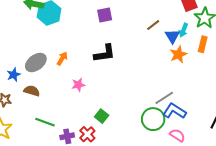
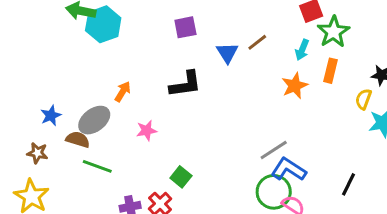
blue triangle: (172, 36) -> (227, 53), moved
gray ellipse: (36, 62) -> (94, 120), moved
green circle: (153, 119) -> (274, 192), moved
green line: (45, 122) -> (97, 166), moved

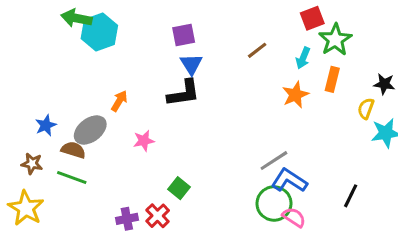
blue triangle: (227, 53) -> (191, 64), moved
green line: (97, 166) -> (72, 177), moved

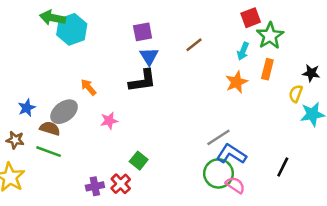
brown line: (257, 50) -> (194, 45), moved
orange arrow: (119, 101) -> (88, 87), turned -72

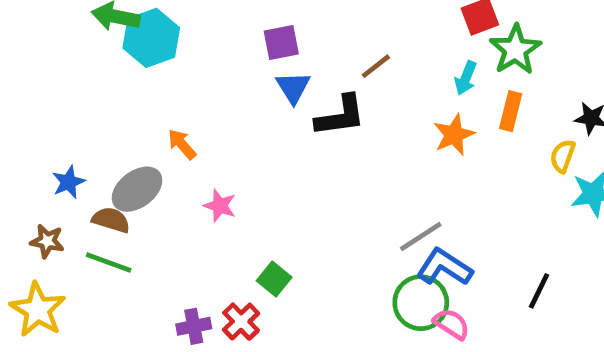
black L-shape: (143, 81) -> (340, 116), moved
pink star: (109, 121) -> (220, 206), turned 30

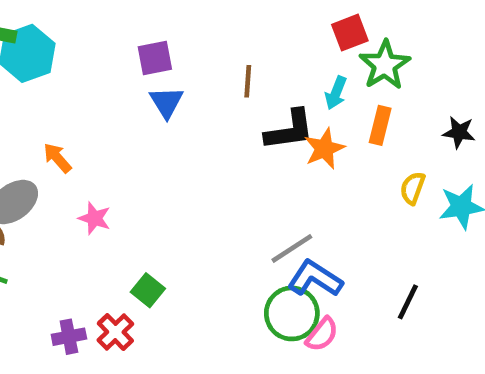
brown line: (376, 66) -> (248, 81), turned -48
black L-shape: (340, 116) -> (290, 130), moved
yellow semicircle: (563, 156) -> (413, 188), moved
pink semicircle: (452, 324) -> (322, 334), turned 96

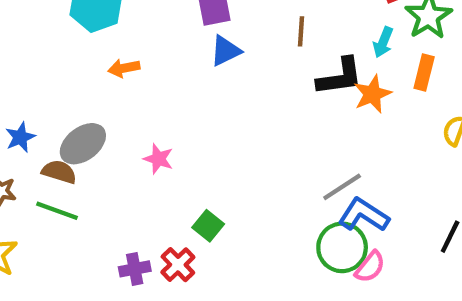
blue triangle: (166, 102) -> (225, 51), turned 36
orange arrow: (57, 158) -> (124, 68), moved, turned -60

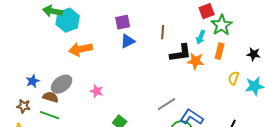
orange arrow: (124, 68) -> (81, 49), size x1.6
orange star: (372, 94) -> (196, 61), turned 30
gray line: (342, 187) -> (167, 104), moved

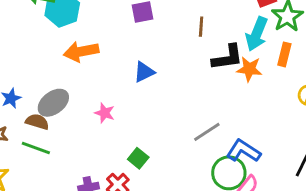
cyan arrow: (201, 37) -> (257, 34), size x1.6
blue triangle: (128, 41) -> (144, 72), moved

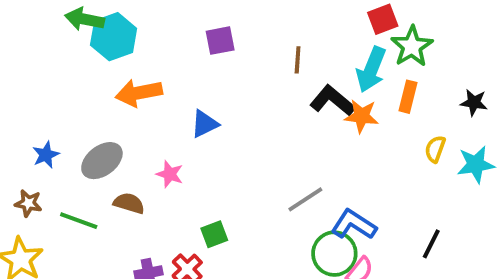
black L-shape: (227, 57) -> (332, 101), turned -132
blue triangle: (144, 72) -> (205, 124), moved
brown semicircle: (37, 122) -> (129, 203), moved
green square: (138, 158) -> (214, 234), turned 30

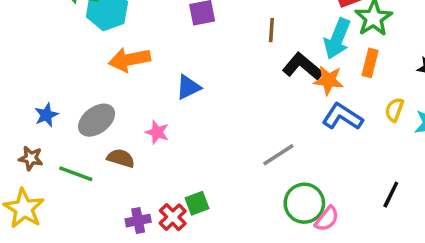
blue L-shape: (354, 225) -> (342, 117), moved
green square: (214, 234) -> (197, 203), moved

